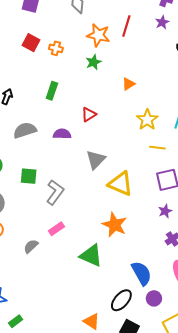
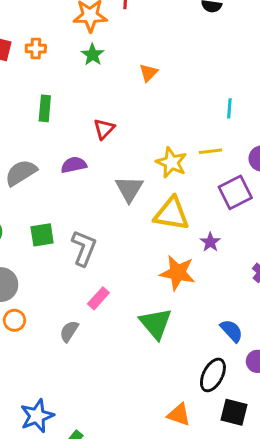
yellow star: (147, 120) -> (171, 162), moved
purple star: (165, 211) -> (210, 242), moved
green triangle: (91, 256) -> (156, 323), turned 40
blue semicircle: (142, 273) -> (232, 331), size x0.7

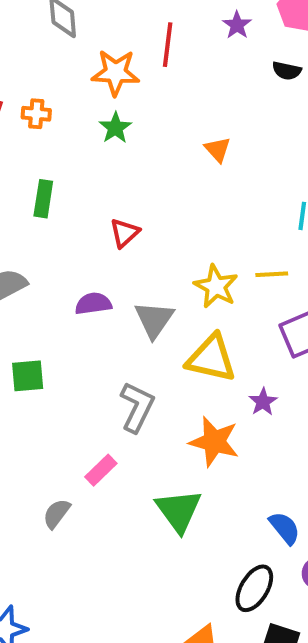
orange triangle: (148, 73) -> (218, 149), moved, turned -30
purple semicircle: (74, 165) -> (93, 304), moved
gray L-shape: (84, 248) -> (137, 407), moved

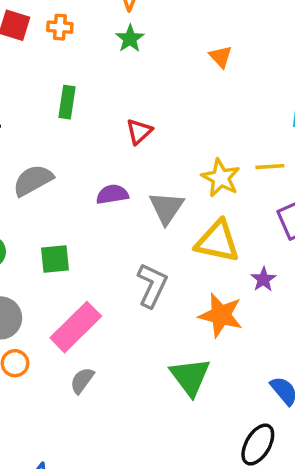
pink rectangle: (101, 470) -> (76, 327), moved, size x1.8

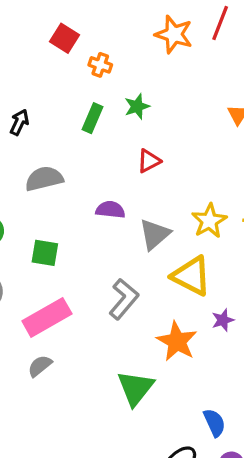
orange cross: (60, 27) -> (100, 65), moved
green star: (130, 39) -> (137, 106), moved

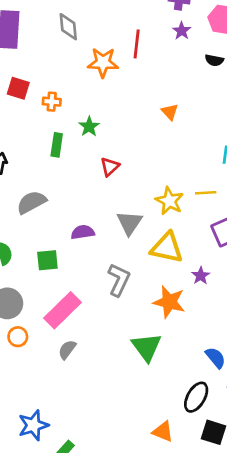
purple semicircle: (110, 210) -> (83, 232), moved

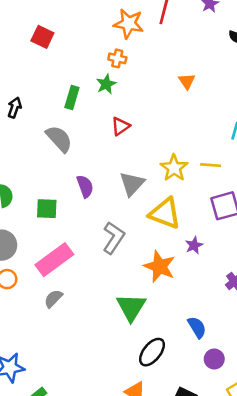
orange cross: (52, 102) -> (117, 58), moved
gray semicircle: (31, 202) -> (59, 139), moved, turned 68
purple semicircle: (83, 232) -> (85, 186), turned 70
black ellipse: (196, 397) -> (152, 352), moved

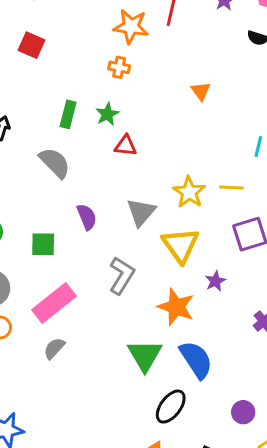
green star: (106, 84) -> (107, 114), moved
red triangle: (121, 126) -> (126, 146), turned 42
yellow triangle: (165, 213) -> (180, 245), turned 36
blue semicircle: (197, 327) -> (196, 360), moved, size x1.5

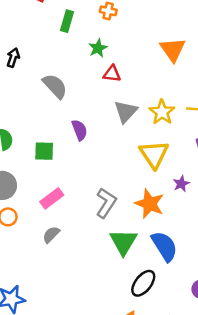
orange triangle: (201, 91) -> (173, 50), moved, size x1.6
green rectangle: (68, 114) -> (67, 21), moved
gray triangle: (141, 212) -> (126, 111), moved
gray L-shape: (122, 276) -> (106, 203), moved
pink rectangle: (54, 303) -> (52, 198), size x0.7

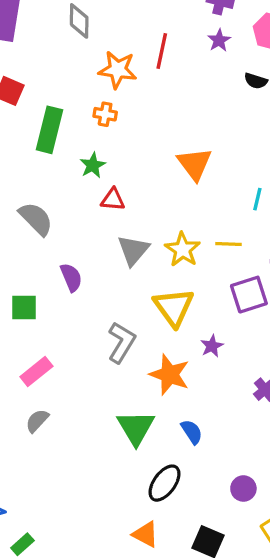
green rectangle: (67, 21) -> (49, 130), size x1.5
gray L-shape: (106, 203) -> (121, 342), moved
blue semicircle: (164, 246) -> (192, 432), size x0.6

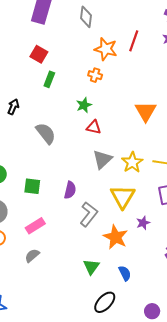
green rectangle: (49, 130) -> (49, 79), moved, size x0.6
purple semicircle: (71, 277) -> (70, 190), moved, turned 30
green triangle: (136, 428) -> (91, 267), size x0.7

